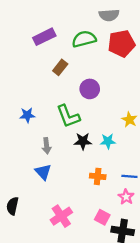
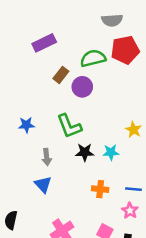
green semicircle: (84, 39) -> (93, 58), moved
purple circle: (90, 89) -> (82, 87), moved

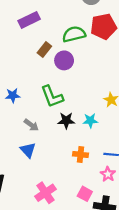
gray arrow: (47, 157) -> (31, 125), turned -48

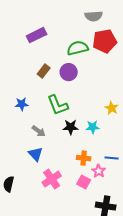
brown rectangle: (44, 49) -> (44, 71), moved
pink star: (108, 174) -> (99, 171), moved
pink cross: (45, 193) -> (52, 179), moved
pink square: (85, 194) -> (84, 182), moved

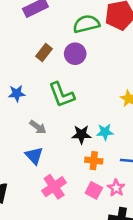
black star: (71, 127) -> (81, 134), moved
cyan star: (93, 127) -> (105, 132), moved
pink star: (99, 171) -> (116, 188), moved

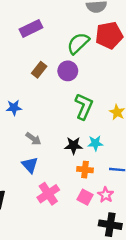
green semicircle: (86, 24) -> (78, 43), turned -30
green L-shape: (61, 95) -> (84, 106), moved, turned -135

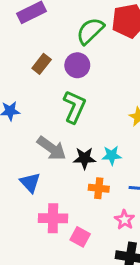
green L-shape: (84, 106) -> (74, 107), moved
gray arrow: (33, 139) -> (52, 148), moved, size x1.5
pink cross: (48, 194) -> (53, 218), turned 35
pink square: (85, 197) -> (80, 237), moved

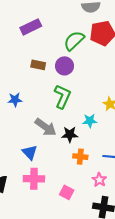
brown rectangle: (42, 64) -> (38, 65), turned 64
cyan star: (112, 155) -> (90, 121), moved
pink cross: (53, 218) -> (34, 179), moved

